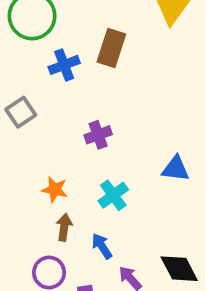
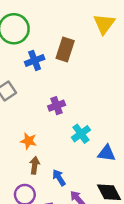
blue triangle: (175, 169) -> (107, 153), moved
cyan cross: (113, 195) -> (81, 134), moved

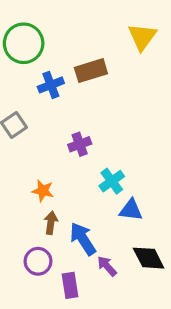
brown rectangle: (65, 50) -> (91, 71), turned 55
blue triangle: (107, 153) -> (131, 210), moved
blue arrow: (59, 178) -> (83, 239), size x1.5

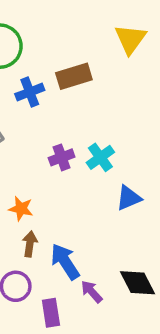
cyan cross: (112, 181) -> (100, 157), moved
blue triangle: (131, 210) -> (129, 198), moved, turned -30

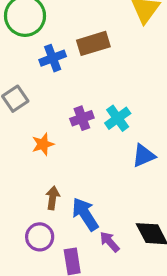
orange star: (21, 209) -> (43, 144), moved, turned -30

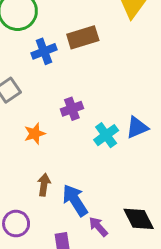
cyan cross: (118, 118) -> (106, 135), moved
blue triangle: (144, 156) -> (137, 127), moved
purple circle: (40, 237) -> (16, 224), moved

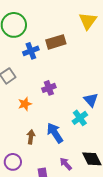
blue triangle: (137, 127) -> (91, 100), turned -49
cyan cross: (106, 135) -> (80, 118), moved
blue arrow: (75, 200) -> (55, 133), moved

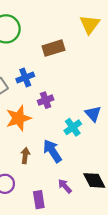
blue cross: (31, 51) -> (25, 77), moved
orange star: (25, 104) -> (18, 118), size x1.6
cyan cross: (80, 118) -> (73, 127), moved

